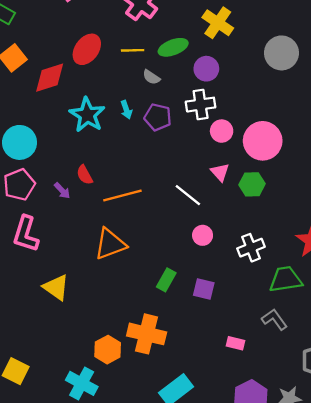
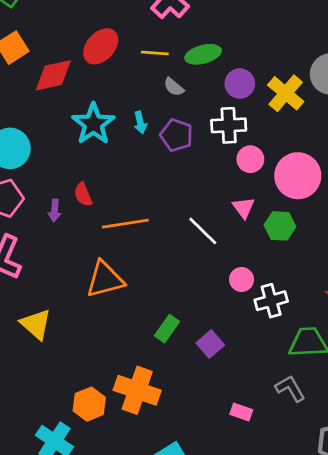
yellow cross: (218, 23) -> (286, 93), moved
purple arrow: (62, 191) -> (55, 211), turned 42
pink circle: (203, 235) -> (242, 280), moved
purple square: (204, 289) -> (210, 344), turned 30

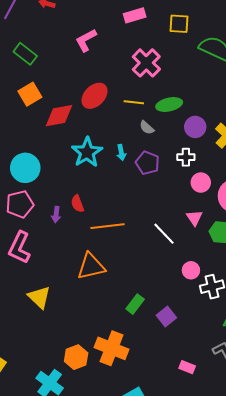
white cross: (229, 125) -> (186, 157), size x0.7

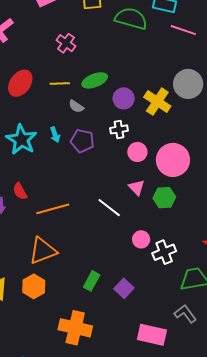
pink cross: (146, 63) -> (66, 43), size x0.7
orange hexagon: (76, 357) -> (34, 286), moved
pink rectangle: (187, 367) -> (152, 335), size x1.8

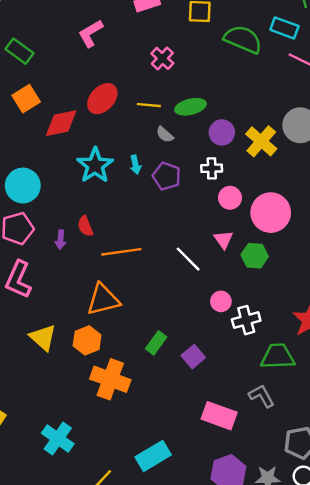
orange cross: (75, 328) -> (110, 379), moved

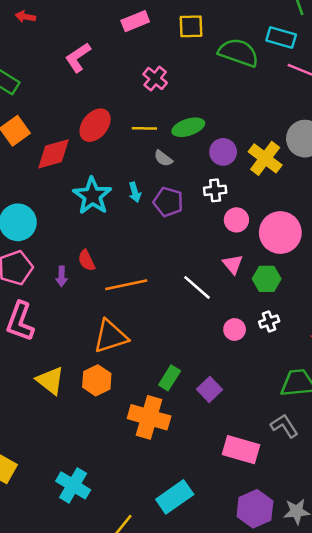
white cross: (246, 320) -> (269, 321), moved, size x0.7
orange cross: (110, 379) -> (149, 417), moved

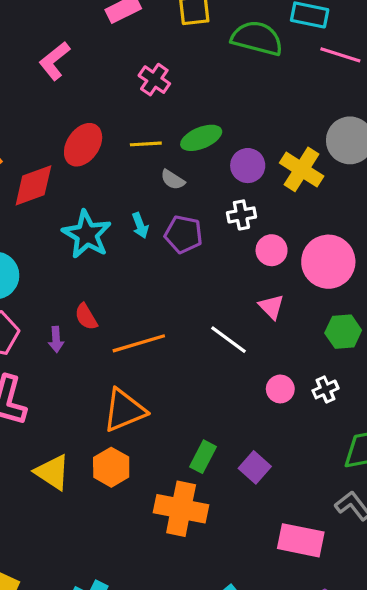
green hexagon: (267, 279) -> (343, 332), moved
white cross: (269, 321) -> (325, 389), moved

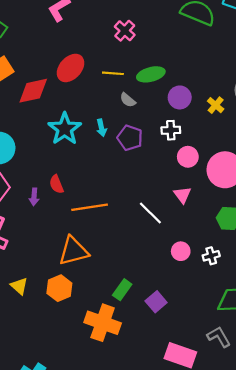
yellow cross: (302, 169) -> (216, 105), size x0.6
yellow triangle: (52, 472) -> (19, 286), size x0.7

